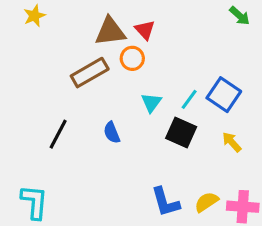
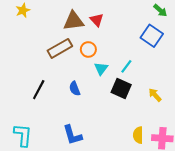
orange circle: (132, 58) -> (88, 49), moved
blue square: (224, 95) -> (152, 36), moved
blue L-shape: (165, 202) -> (73, 135), moved
yellow semicircle: (206, 202) -> (138, 135), turned -56

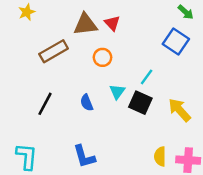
brown rectangle: (60, 48) -> (54, 51), moved
cyan triangle: (101, 68) -> (117, 92), moved
yellow arrow: (155, 95) -> (180, 110), size x1.5

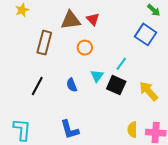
brown rectangle: (54, 51) -> (44, 43), turned -45

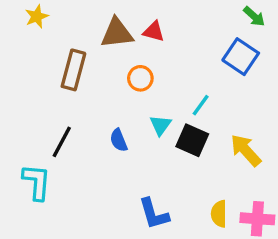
red triangle: (93, 19) -> (154, 31), turned -32
cyan L-shape: (22, 130) -> (37, 182), moved
blue L-shape: (70, 130) -> (154, 214), moved

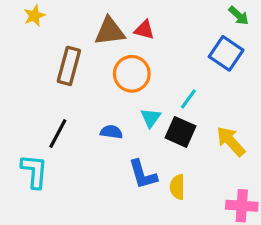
orange circle: (140, 78) -> (132, 74), size x1.5
blue semicircle: (119, 140) -> (111, 132), turned 120
blue L-shape: (154, 214) -> (143, 174), moved
yellow semicircle: (219, 214) -> (177, 187), moved

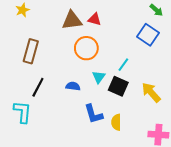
brown rectangle: (69, 66) -> (31, 51), moved

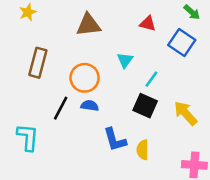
red triangle: (95, 19) -> (148, 24), moved
orange circle: (86, 48) -> (85, 78), moved
cyan triangle: (99, 77) -> (125, 60), moved
black line: (38, 87) -> (61, 108), moved

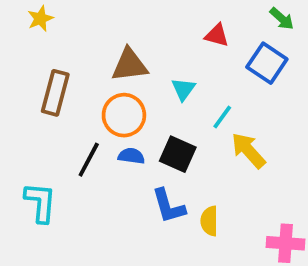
brown triangle: (88, 25) -> (130, 65), moved
black square: (145, 106) -> (178, 154), moved
yellow arrow: (186, 113) -> (248, 150), moved

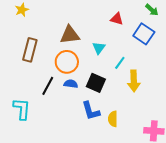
yellow arrow: (248, 150) -> (134, 81), turned -140

